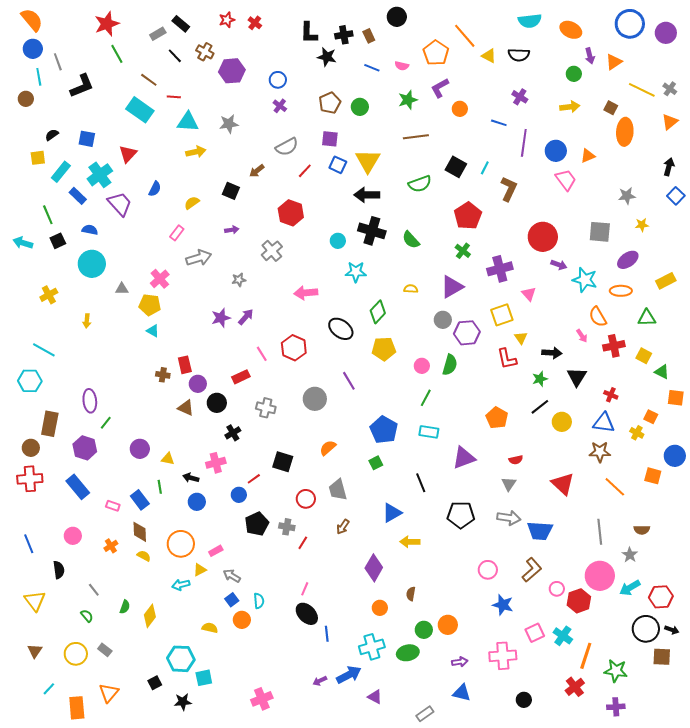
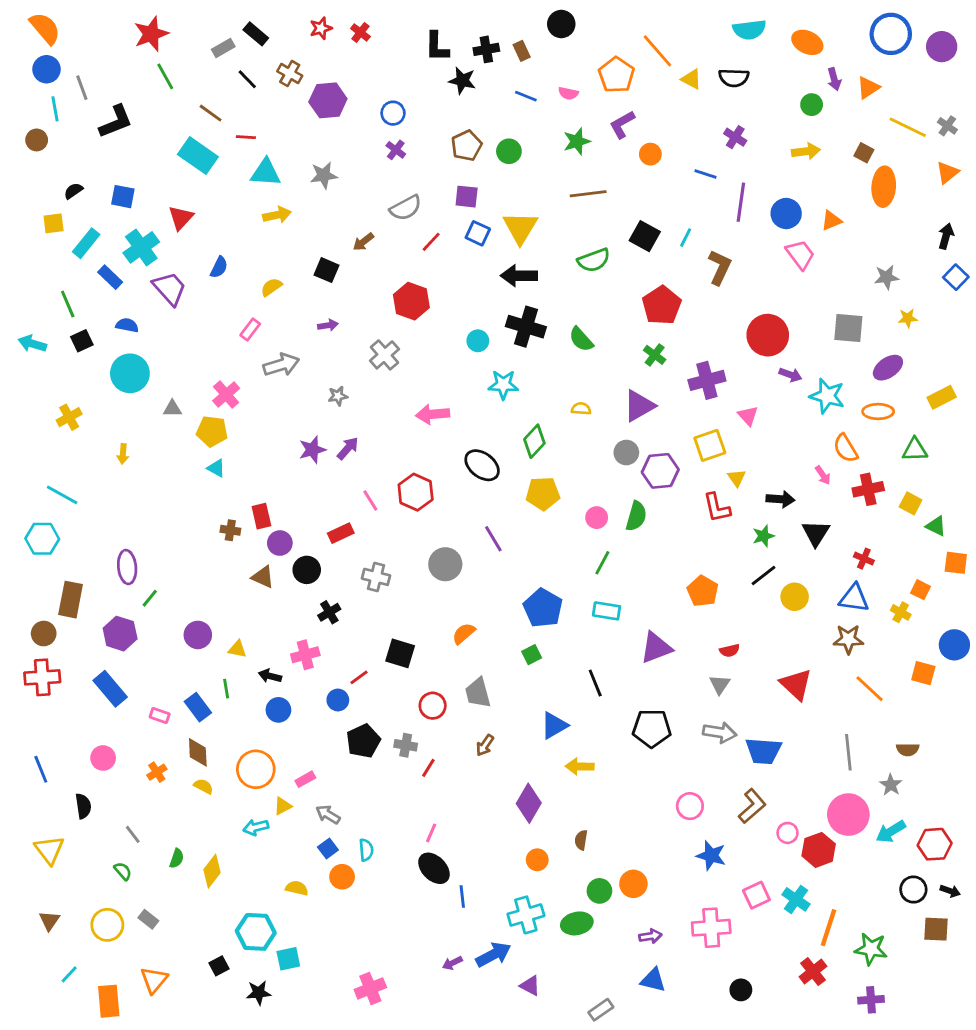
black circle: (646, 629) -> (913, 889), size x0.7

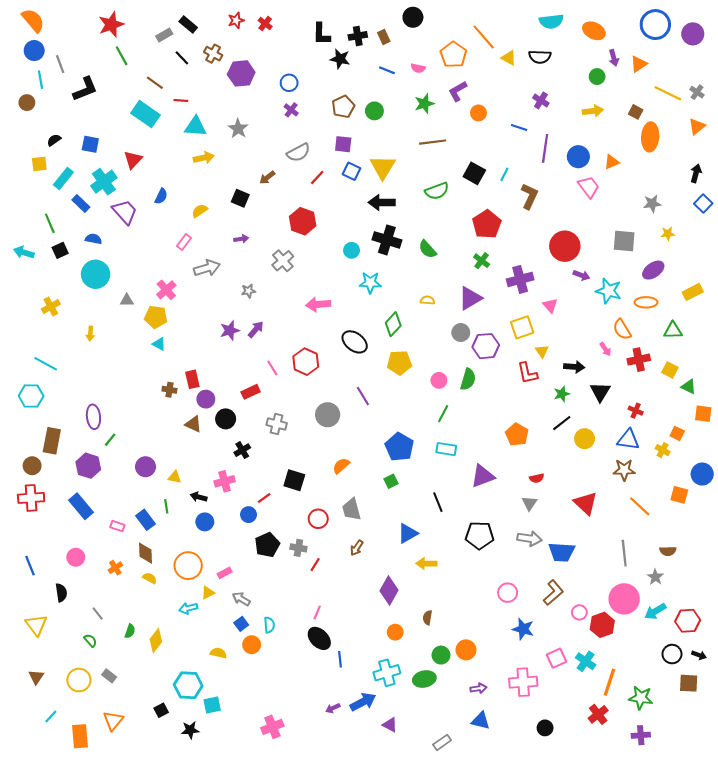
gray star: (324, 175) -> (238, 129), turned -30

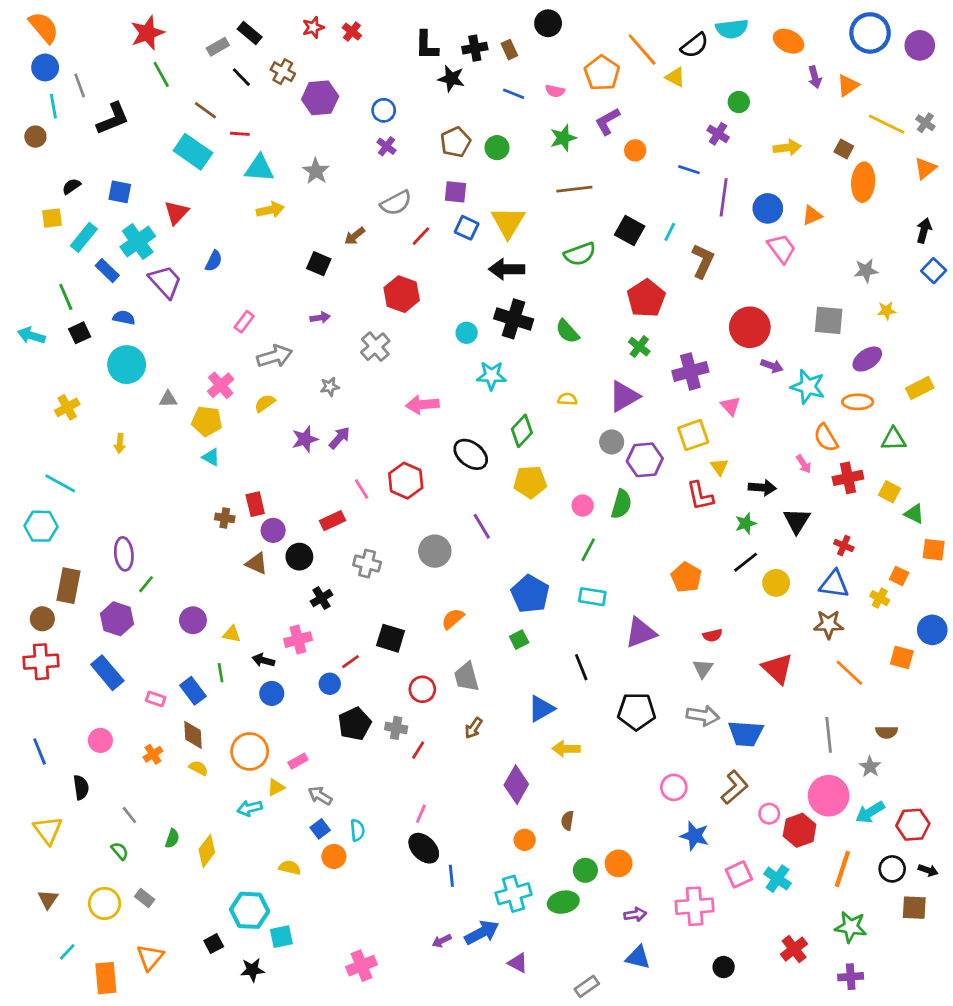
black semicircle: (540, 57) -> (695, 45), moved, turned -40
green circle: (597, 77) -> (739, 102), moved
yellow semicircle: (200, 211) -> (265, 403), moved
orange line: (610, 682) -> (842, 869), moved

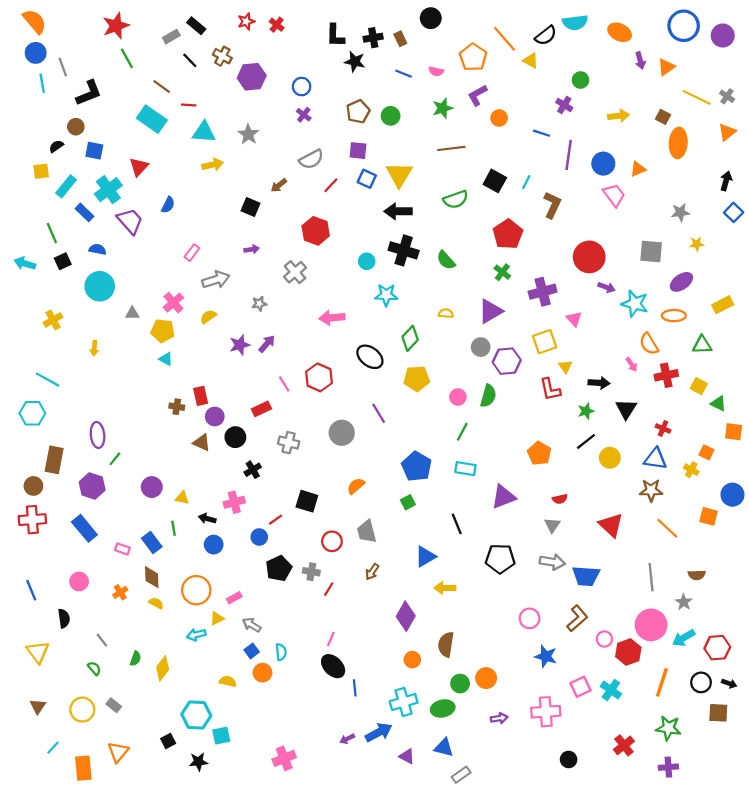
brown circle: (35, 137) -> (76, 127), moved
brown semicircle: (567, 821) -> (446, 644), size x1.6
blue triangle: (638, 957) -> (444, 748), moved

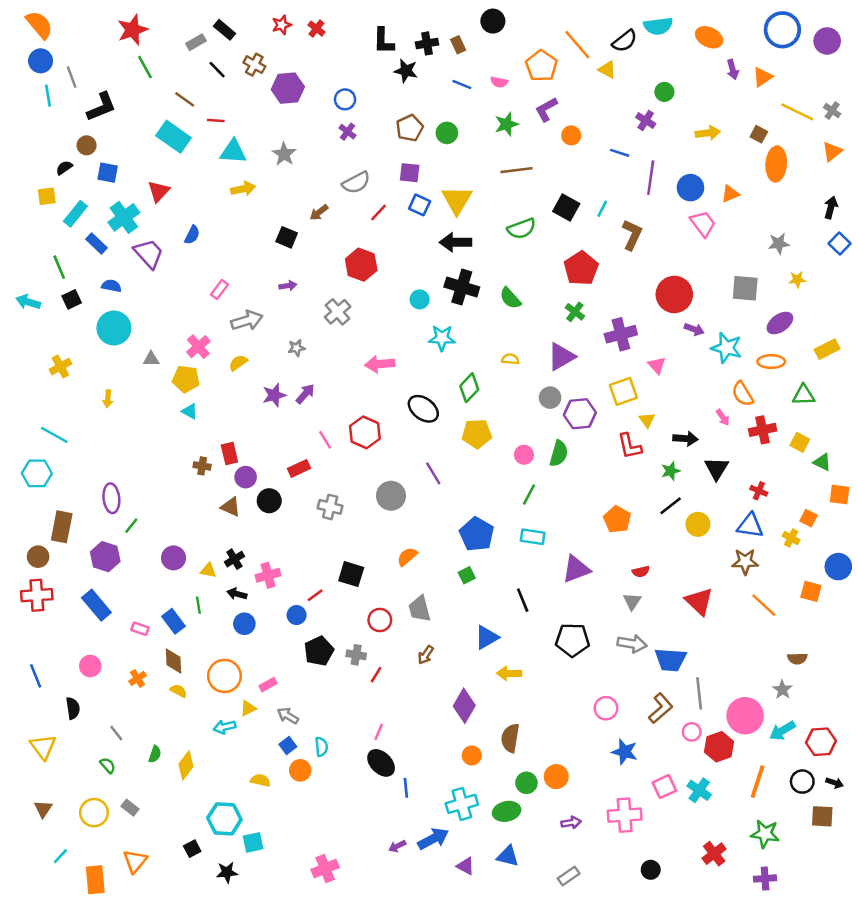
black cross: (253, 470) -> (234, 559), moved
gray line: (651, 577) -> (699, 693), moved
gray rectangle: (461, 775) -> (569, 876), moved

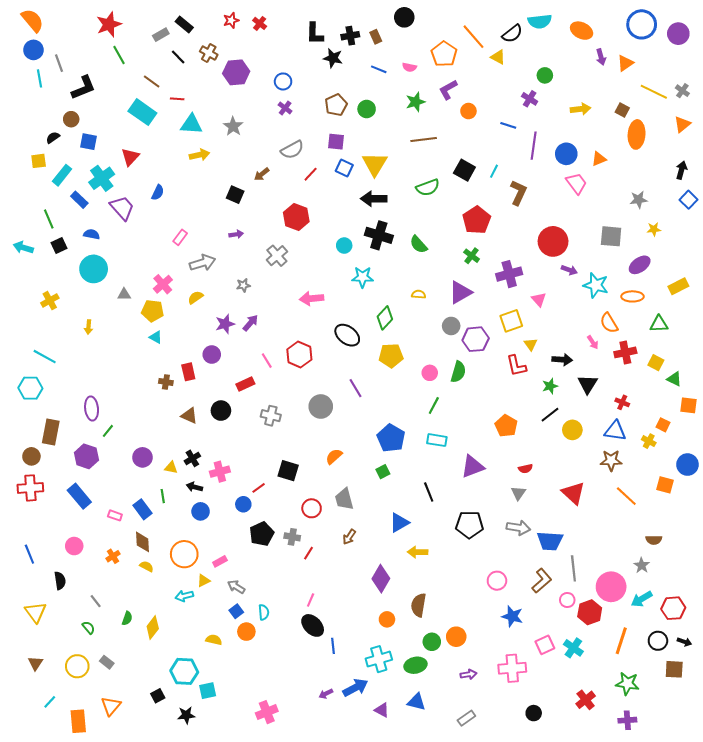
purple circle: (246, 477) -> (212, 355), moved

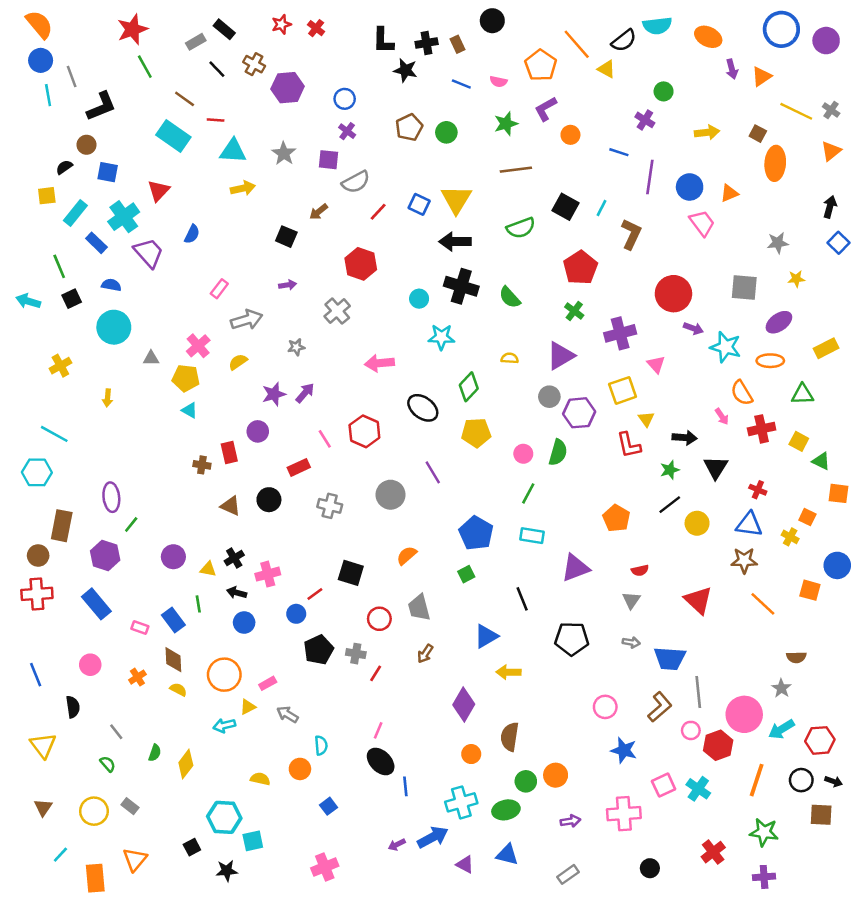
purple square: (336, 142) -> (328, 160), moved
gray arrow: (518, 528) -> (631, 642), size x0.6
blue square: (236, 611) -> (328, 806), moved

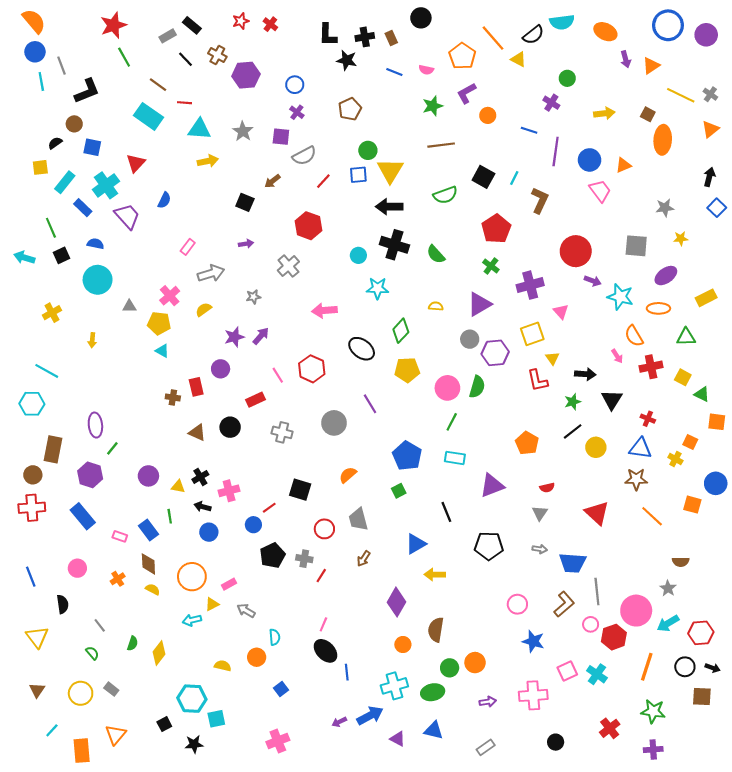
green circle: (446, 132) -> (368, 150), moved
blue square: (419, 204) -> (358, 175), turned -30
pink circle: (523, 454) -> (447, 388), size x1.5

